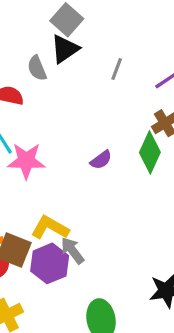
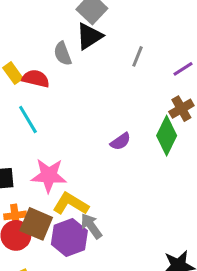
pink star: (26, 161) -> (49, 175), moved

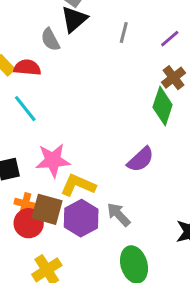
purple semicircle: (120, 141) -> (141, 159), moved, size x1.4
orange cross: (15, 215) -> (25, 204), turned 30
gray arrow: (91, 226) -> (119, 215), moved

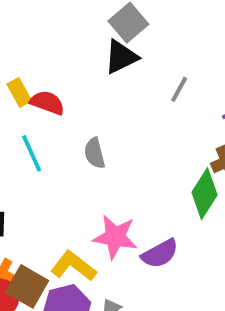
gray semicircle: (50, 40) -> (95, 153), moved
pink star: (53, 160) -> (115, 237), moved

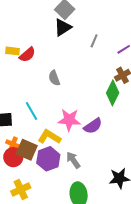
yellow rectangle: (19, 92) -> (12, 51), turned -48
red semicircle: (47, 103) -> (27, 55), turned 126
cyan line: (32, 153) -> (32, 111), moved

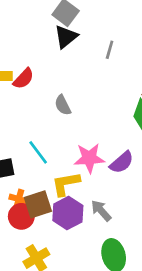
yellow L-shape: (49, 137) -> (66, 184), turned -35
brown square: (27, 150) -> (38, 204), turned -35

